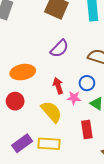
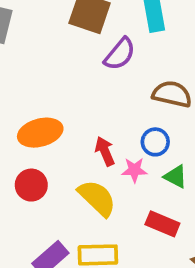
purple semicircle: (59, 49) -> (120, 54), moved
red rectangle: (87, 130) -> (162, 224), turned -54

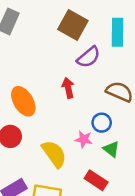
orange ellipse: (40, 133) -> (23, 101), turned 64
red arrow: (105, 151) -> (68, 88), moved

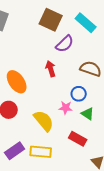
cyan rectangle: (117, 32) -> (86, 23), turned -45

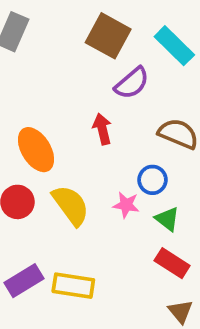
yellow semicircle: (44, 121) -> (71, 205), moved
red rectangle: (78, 139) -> (172, 263), moved

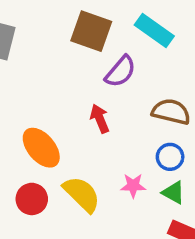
blue circle: (152, 180) -> (170, 157), moved

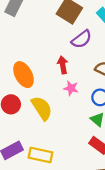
pink star: (133, 186) -> (71, 88), moved

